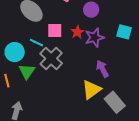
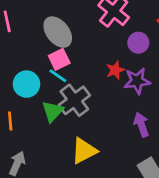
pink square: (55, 31) -> (59, 59), moved, turned -35
green triangle: (27, 71) -> (53, 111), moved
yellow triangle: (91, 90) -> (84, 151), moved

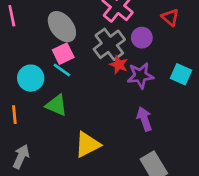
red star: (115, 70) -> (119, 65), turned -30
gray cross: (74, 100) -> (109, 44), moved
green triangle: (53, 111) -> (56, 105), turned -50

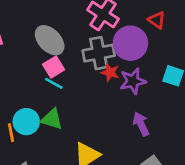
purple circle: (142, 38) -> (130, 43), size x1.6
gray cross: (109, 44) -> (99, 53), turned 32
cyan circle: (31, 78) -> (26, 122), moved

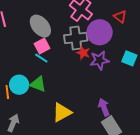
purple arrow: (141, 124) -> (104, 107), moved

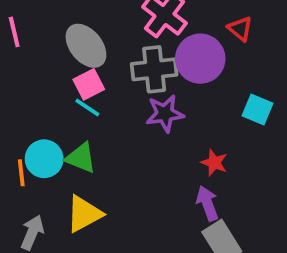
red star: (83, 53) -> (214, 163), moved
purple star: (99, 60) -> (165, 114), moved
yellow triangle: (62, 112) -> (84, 214), moved

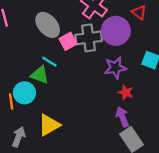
pink square: (89, 84) -> (68, 41), moved
purple star: (165, 114) -> (115, 68), moved
green triangle: (81, 158) -> (40, 75), moved

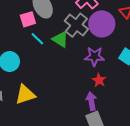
gray cross: (89, 38) -> (76, 25), turned 35
pink square: (68, 41) -> (28, 19), moved
green triangle: (40, 75) -> (60, 39), moved

